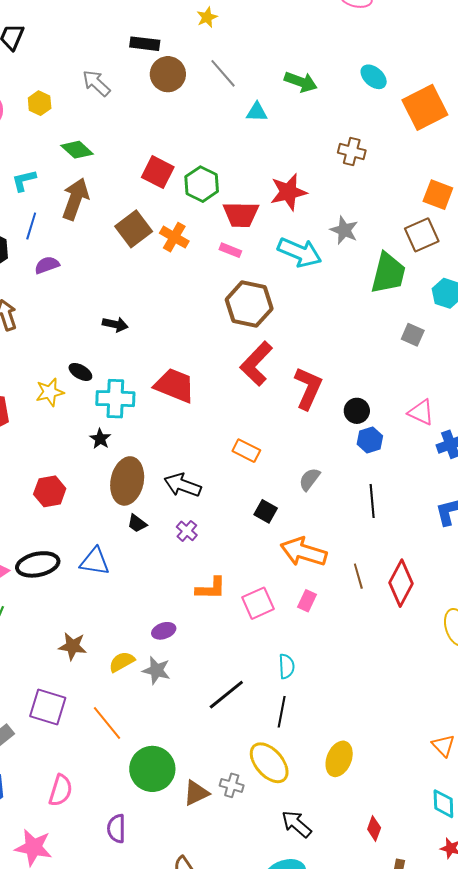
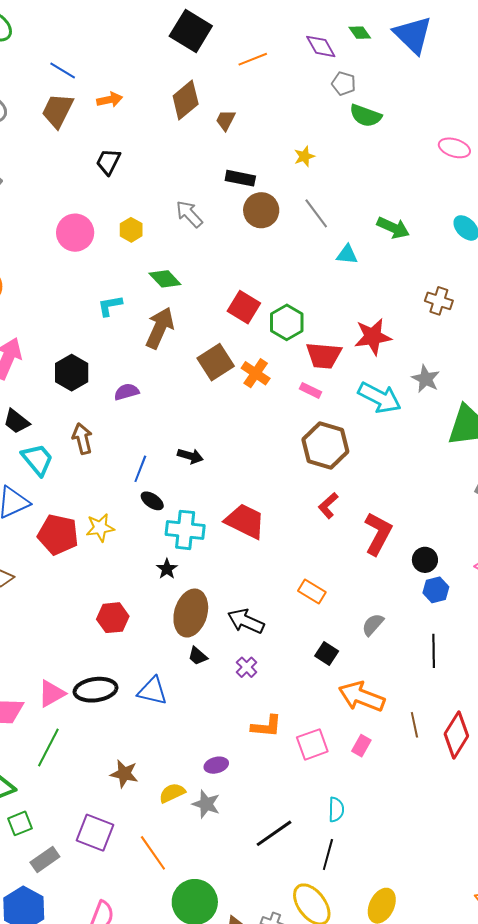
blue line: (31, 226) -> (140, 469), moved
red L-shape: (256, 364) -> (328, 505), size x0.6
yellow star: (50, 392) -> (100, 528), moved

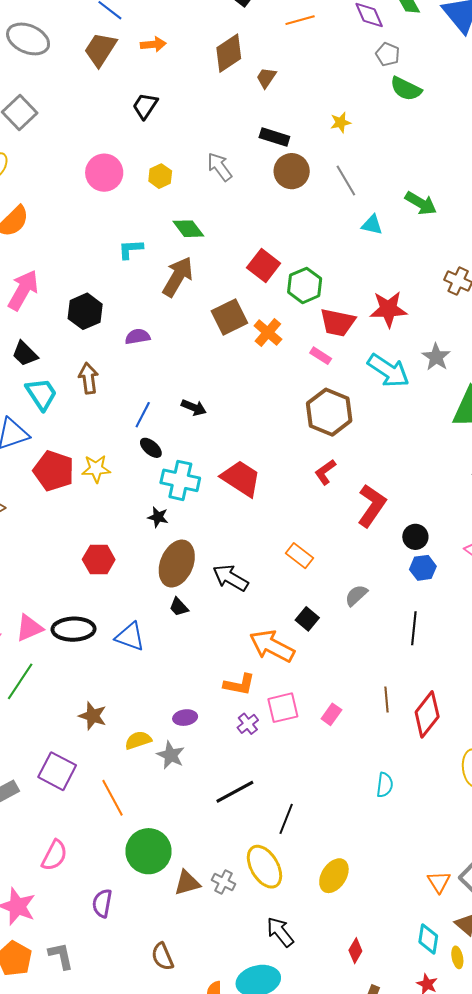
black star: (167, 569) -> (158, 517), turned -30
purple cross: (247, 667) -> (248, 724), moved
orange arrow: (361, 697) -> (272, 646), moved
cyan semicircle: (336, 810) -> (385, 785), moved

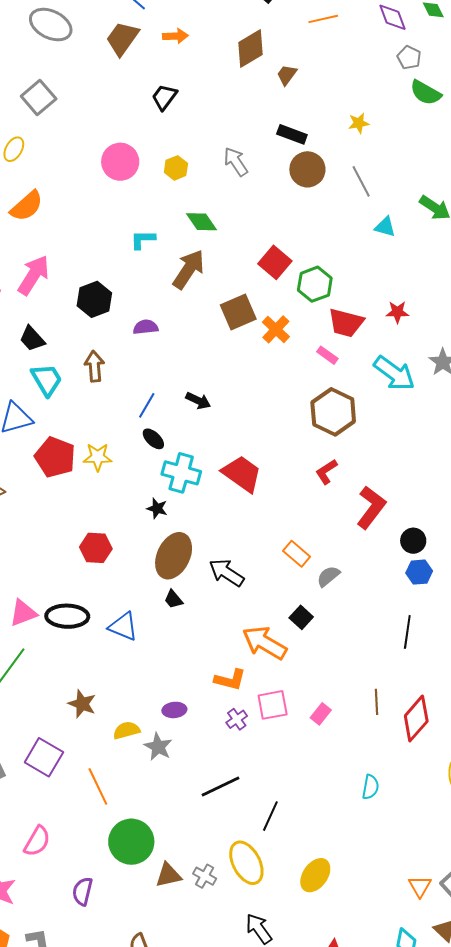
red star: (388, 309) -> (397, 312), size x0.6
gray semicircle: (356, 595) -> (328, 576), moved

